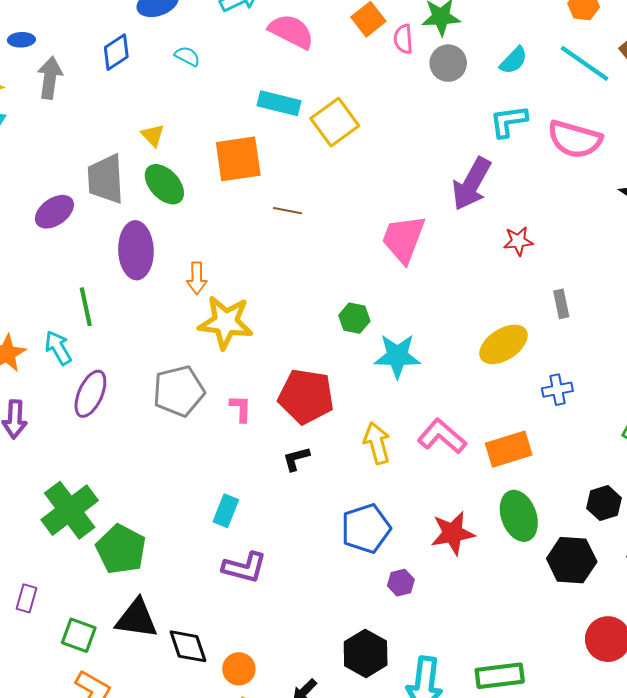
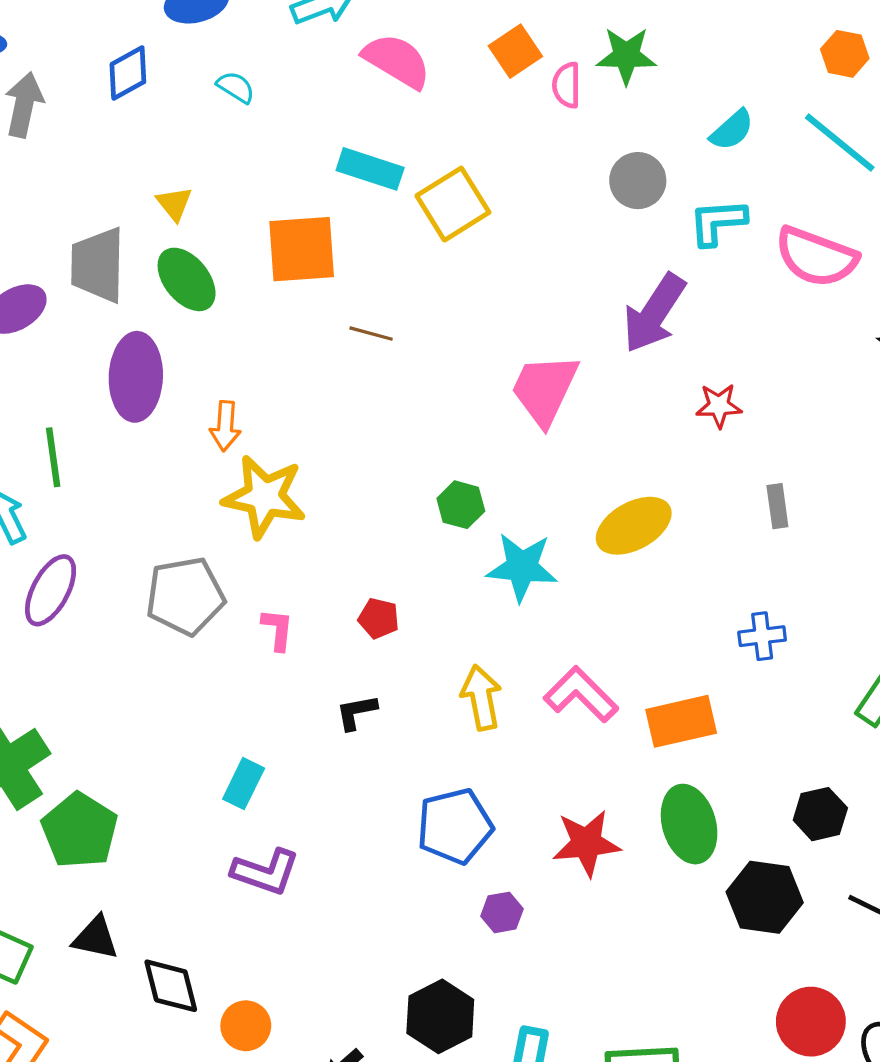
gray circle: (448, 63) -> (638, 181), moved
yellow ellipse: (503, 344) -> (634, 526), moved
red pentagon: (306, 396) -> (379, 618), size x0.5
black triangle: (137, 619) -> (96, 938), size x0.7

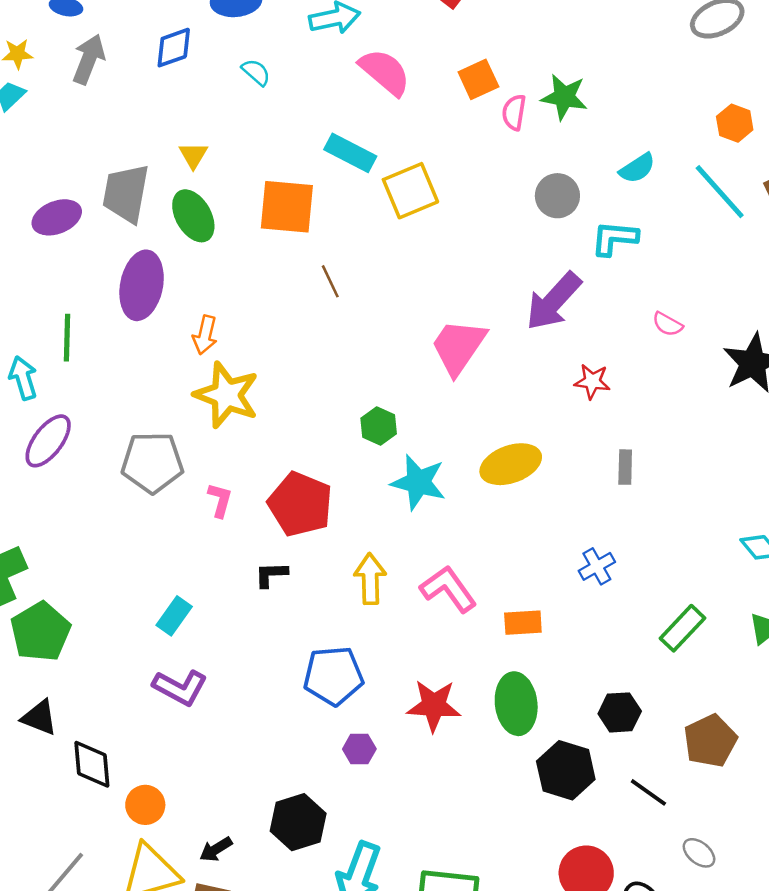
pink semicircle: (816, 257) -> (668, 324), moved, size x0.5
brown line: (371, 334) -> (330, 281), turned 40
red pentagon: (379, 618) -> (300, 504), size x2.0
blue cross: (762, 636) -> (597, 566), turned -32
orange rectangle: (681, 721) -> (523, 623), size x0.7

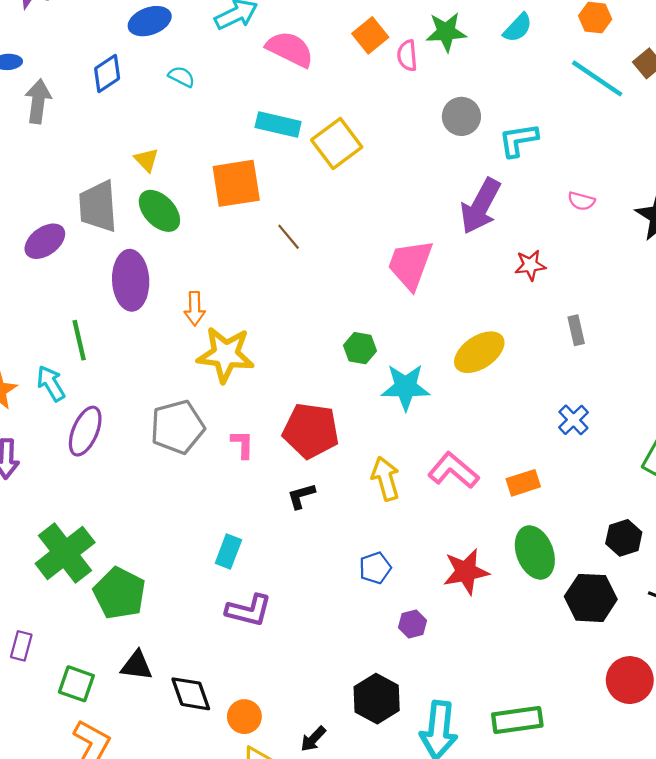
cyan semicircle: (637, 168) -> (518, 28), moved
blue pentagon: (333, 676) -> (375, 568), size x0.6

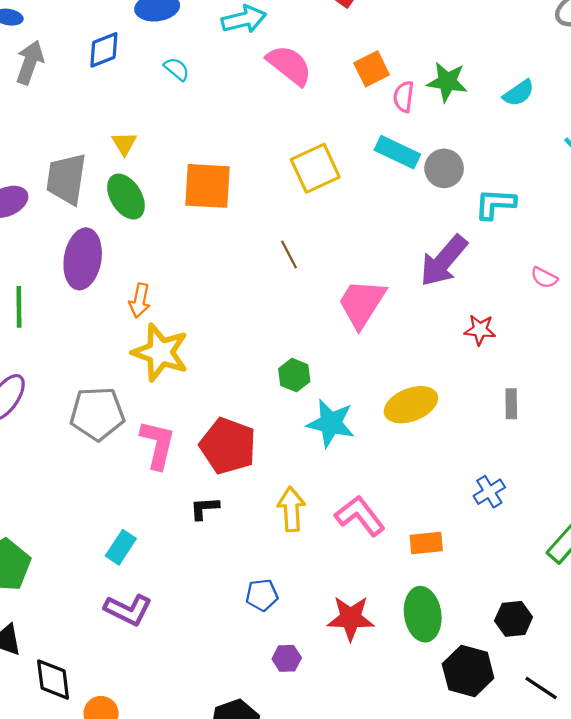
cyan rectangle: (278, 124) -> (397, 152), moved
brown line: (289, 237) -> (289, 254), moved
pink L-shape: (242, 444) -> (158, 445), size x1.6

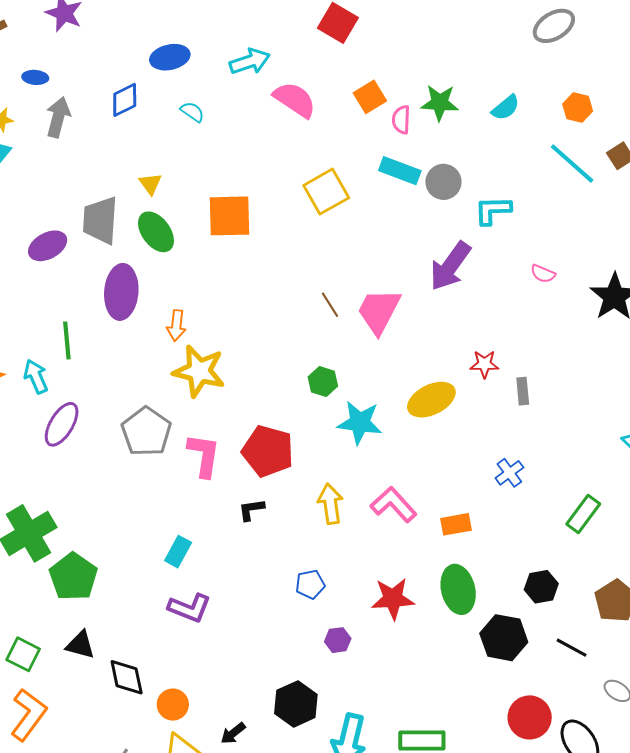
brown line: (289, 254) -> (330, 305), moved
red star: (480, 330) -> (484, 364), moved
gray pentagon: (97, 414) -> (146, 432), turned -30

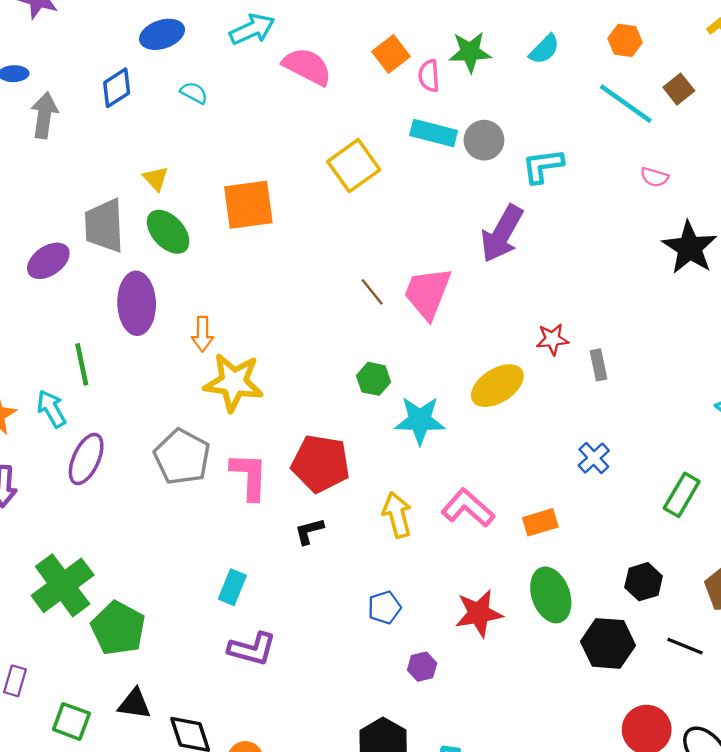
pink semicircle: (543, 274) -> (654, 177), moved

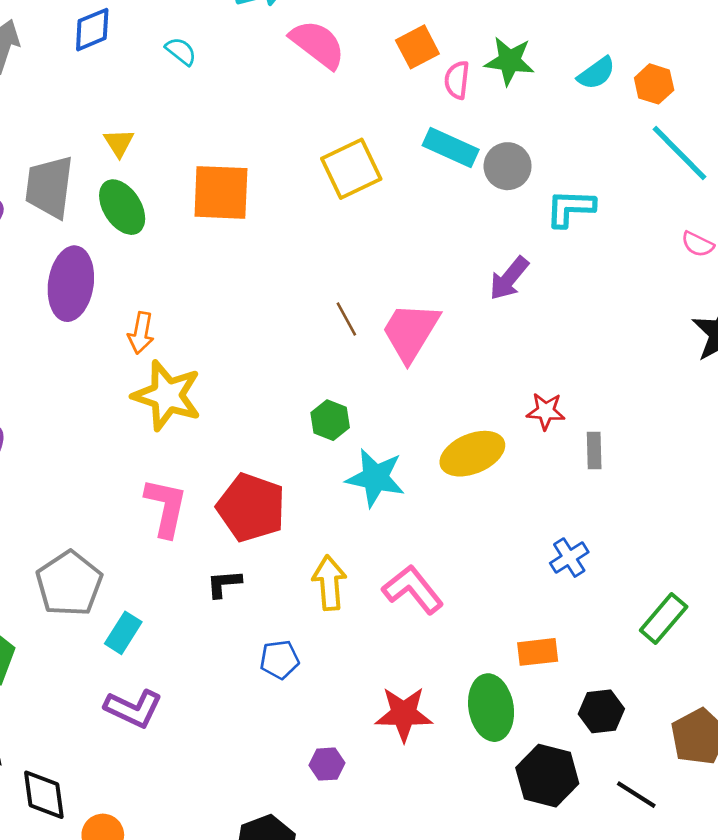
orange hexagon: (625, 40) -> (654, 84), moved
purple arrow: (502, 234) -> (509, 278), size x0.7
gray pentagon: (182, 457) -> (69, 584), moved
orange rectangle: (540, 522) -> (538, 652), moved
blue pentagon: (384, 608) -> (279, 660), moved

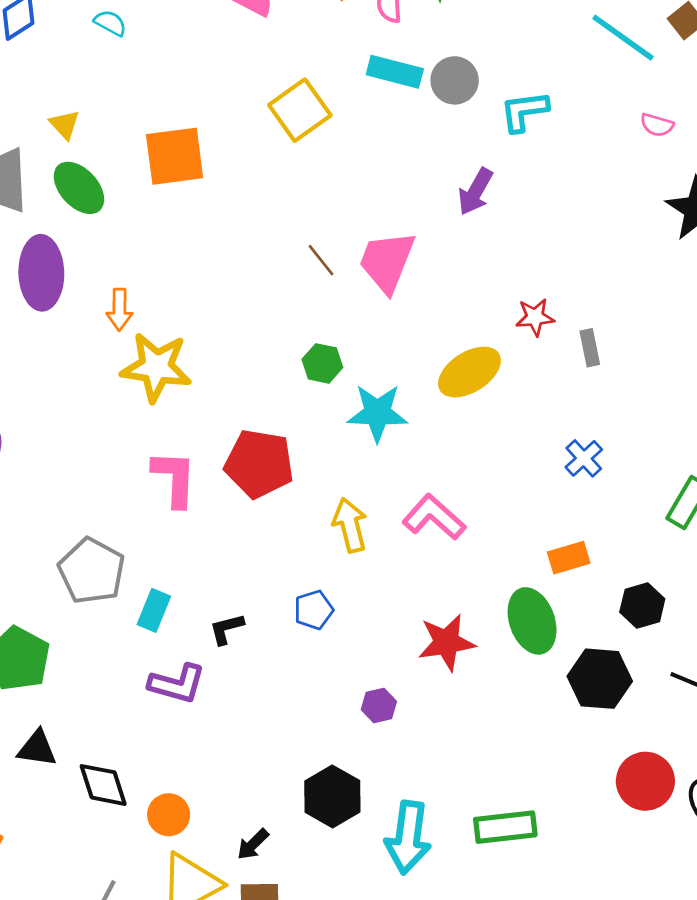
black L-shape: (224, 584) -> (226, 629), moved

